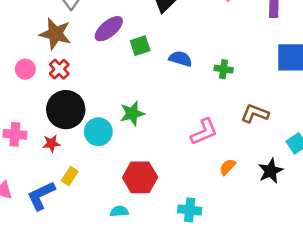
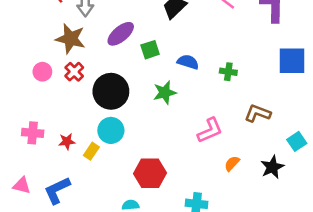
black circle: (66, 110) -> (111, 91), moved
green star: (132, 113) -> (165, 93), moved
yellow rectangle: (70, 176) -> (91, 151), moved

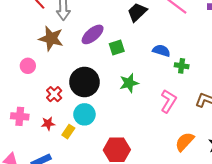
blue semicircle: (188, 62) -> (161, 51), moved
red cross: (74, 72) -> (54, 94), moved
pink L-shape: (210, 130) -> (168, 101), moved, turned -35
orange semicircle: (232, 163) -> (185, 142), size x1.5

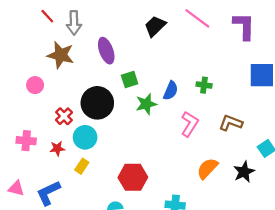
purple ellipse: (93, 34) -> (106, 51), turned -70
green square: (117, 48) -> (130, 80), moved
blue semicircle: (161, 51) -> (171, 91), moved, turned 96
cyan circle: (84, 114) -> (85, 137), moved
yellow rectangle: (68, 132) -> (82, 166), moved

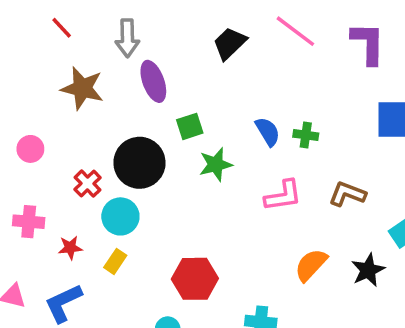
gray arrow: (74, 23) -> (127, 38), moved
pink circle: (35, 85) -> (30, 149), moved
blue semicircle: (171, 91) -> (268, 132), moved, turned -54
pink L-shape: (190, 124) -> (283, 196), turned 50
red star: (57, 148) -> (70, 248), moved

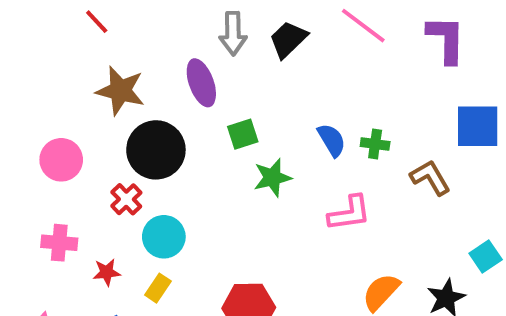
gray arrow: (127, 38) -> (233, 33), moved
pink circle: (30, 149) -> (61, 160), size x1.4
black circle: (139, 163) -> (156, 150), moved
brown L-shape: (347, 194) -> (430, 178), moved, turned 39

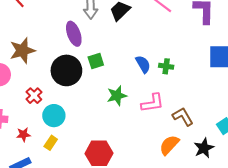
brown star: (120, 91) -> (22, 51), moved, turned -30
black circle: (156, 150) -> (66, 70), moved
green star: (272, 178) -> (117, 96), moved
brown L-shape: (430, 178) -> (183, 117), moved

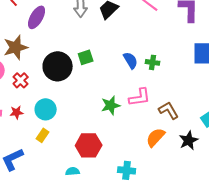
purple ellipse: (74, 34) -> (37, 17), moved, turned 50
red cross: (34, 96) -> (21, 80), moved
green star: (117, 96) -> (111, 105), moved
red star: (23, 134) -> (17, 112), moved

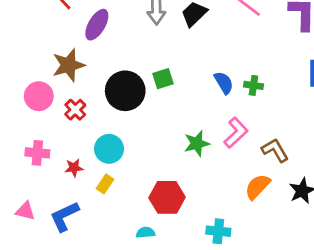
pink L-shape: (140, 97) -> (236, 133), turned -35
red star: (17, 112) -> (74, 168), moved

